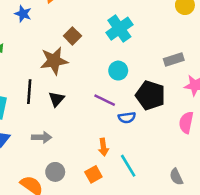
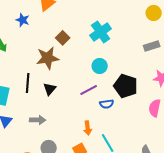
gray rectangle: (174, 59) -> (152, 46), moved
purple line: (105, 100) -> (89, 90), turned -54

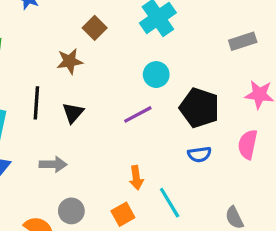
brown star: (48, 58) -> (70, 61), size x0.7
blue semicircle: (107, 104) -> (199, 154), moved

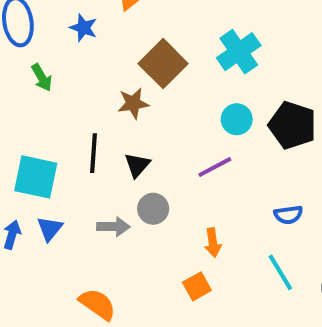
brown square: (95, 28) -> (163, 64), size x1.6
black pentagon: (199, 108) -> (292, 125), moved
cyan line: (170, 203) -> (280, 272), moved
gray circle: (71, 211) -> (153, 209), moved

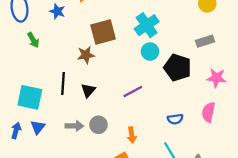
brown square: (163, 64) -> (103, 32), turned 30
cyan circle: (237, 119) -> (150, 51), moved
gray circle: (153, 209) -> (98, 125), moved

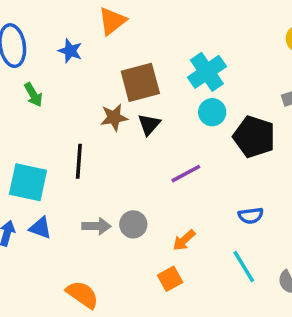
black triangle: (88, 90) -> (149, 124), moved
blue triangle: (38, 127) -> (40, 228), turned -49
orange arrow: (132, 135) -> (184, 240), turned 56

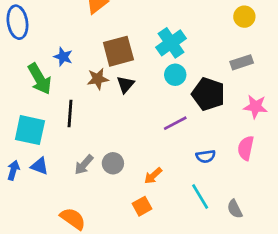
blue star: (70, 51) -> (63, 57), moved
green arrow: (33, 95) -> (40, 79), moved, size x1.6
purple line: (186, 174) -> (175, 123), moved
gray arrow: (96, 226) -> (84, 165), turned 130

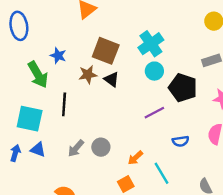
brown square: (118, 51) -> (106, 51), turned 36
black triangle: (125, 84) -> (112, 79), turned -35
cyan line: (200, 196) -> (162, 173), moved

